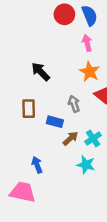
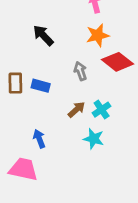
orange star: (90, 72) -> (98, 35), turned 30
brown rectangle: (29, 109) -> (15, 83), moved
blue rectangle: (55, 122) -> (41, 86), moved

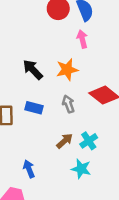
orange star: (98, 35) -> (67, 70), moved
blue rectangle: (41, 86) -> (34, 108), moved

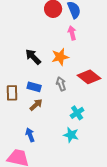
brown arrow: (65, 141) -> (36, 105), moved

